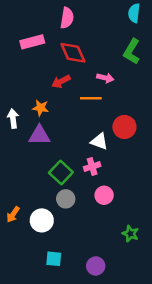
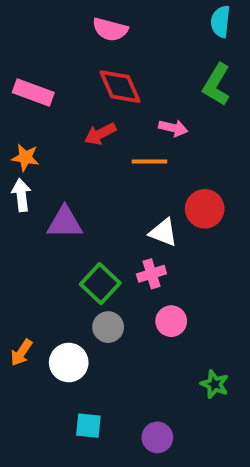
pink semicircle: (67, 18) -> (110, 29), turned 96
pink rectangle: (32, 42) -> (33, 92), moved, turned 35
orange star: (41, 108) -> (25, 158), moved

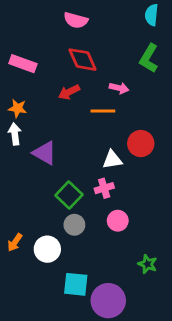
purple triangle: (65, 223) -> (45, 153), turned 30
white triangle: (163, 232) -> (112, 160), turned -30
cyan square: (88, 426) -> (76, 284), moved, size x1.4
purple circle: (157, 437) -> (108, 301), size x1.6

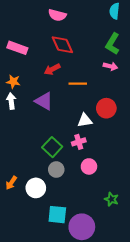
pink arrow: (119, 88) -> (110, 66), moved
purple triangle: (45, 153) -> (44, 101), moved

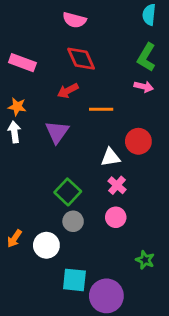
purple triangle: (44, 101) -> (57, 132), turned 36
pink cross: (79, 142) -> (117, 185), moved, turned -32

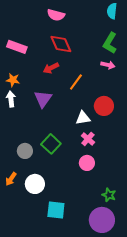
orange line: (101, 109) -> (76, 82), turned -54
gray circle: (73, 221) -> (25, 151), moved
purple circle: (106, 296) -> (102, 220), moved

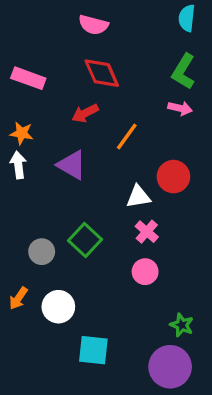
purple triangle: (43, 99) -> (72, 165), turned -36

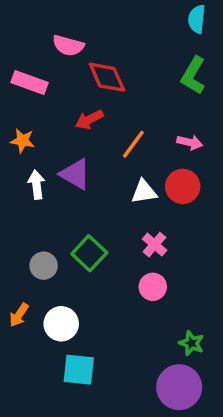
pink semicircle: (93, 25) -> (68, 46), moved
pink arrow: (180, 108) -> (190, 142), moved
white arrow: (18, 165) -> (37, 185), moved
white triangle: (138, 197) -> (144, 192), moved
cyan square: (93, 350) -> (79, 370), moved

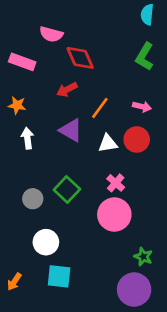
purple triangle: (75, 174) -> (71, 130), moved
pink circle: (153, 287) -> (114, 215), size x1.6
orange arrow: (19, 315) -> (14, 282), moved

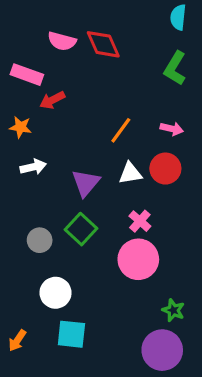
red diamond: (80, 58) -> (103, 44), moved
red arrow: (67, 89) -> (52, 100), moved
purple triangle: (71, 130) -> (86, 183), moved, turned 40
white arrow: (27, 138) -> (33, 167), turned 84

